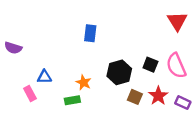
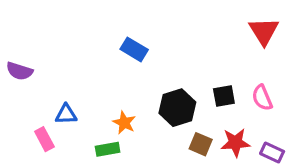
blue rectangle: (90, 33) -> (134, 49), turned -66
black square: (150, 65) -> (224, 96), turned -32
pink semicircle: (176, 66) -> (262, 98), size x0.7
red star: (158, 96) -> (236, 143), turned 30

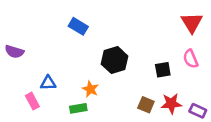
blue rectangle: (134, 49) -> (78, 26), moved
pink semicircle: (262, 98) -> (191, 59), moved
black hexagon: (177, 108) -> (115, 60), moved

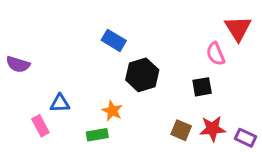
blue rectangle: (78, 26) -> (114, 40), moved
pink semicircle: (191, 59) -> (216, 54), moved

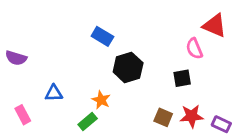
red triangle: (238, 28) -> (215, 26), turned -35
pink rectangle: (40, 126) -> (23, 115), moved
green rectangle: (97, 135) -> (88, 121), turned -30

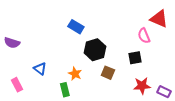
blue triangle: (54, 93) -> (40, 69), turned 40
brown square: (163, 117) -> (108, 73), moved
green rectangle: (88, 121) -> (65, 90), turned -64

